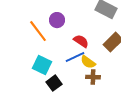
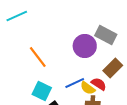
purple circle: (57, 20) -> (85, 46), moved, size x1.5
red semicircle: (81, 41) -> (99, 84), moved

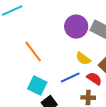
purple circle: (85, 46) -> (76, 27), moved
yellow semicircle: (88, 88) -> (83, 59), moved

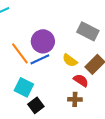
purple circle: (76, 27) -> (43, 41), moved
blue line: (70, 78) -> (40, 59), moved

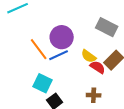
red semicircle: (81, 80) -> (98, 67), moved

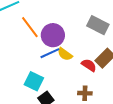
orange line: (39, 49) -> (30, 27), moved
yellow semicircle: (89, 56) -> (65, 54), moved

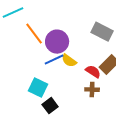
brown cross: (85, 93) -> (92, 90), moved

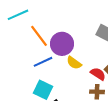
blue line: (54, 60) -> (43, 62), moved

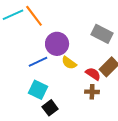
orange line: (39, 36) -> (34, 16), moved

